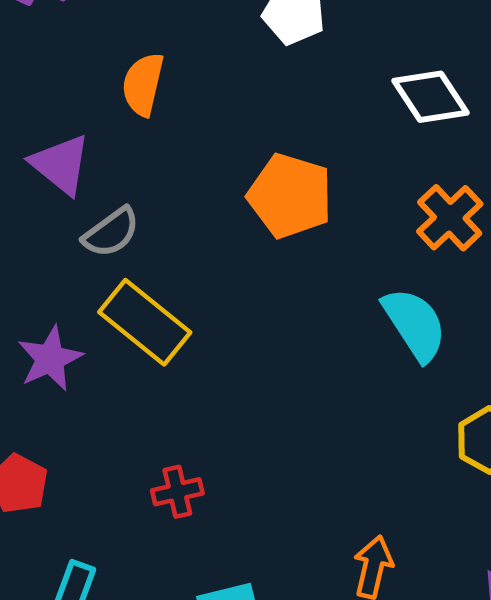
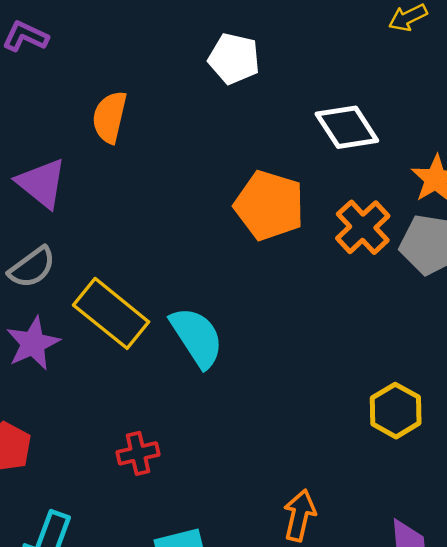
orange pentagon: (290, 196) -> (269, 205), moved
gray semicircle: (111, 232) -> (32, 267), moved
cyan semicircle: (415, 324) -> (197, 337), moved

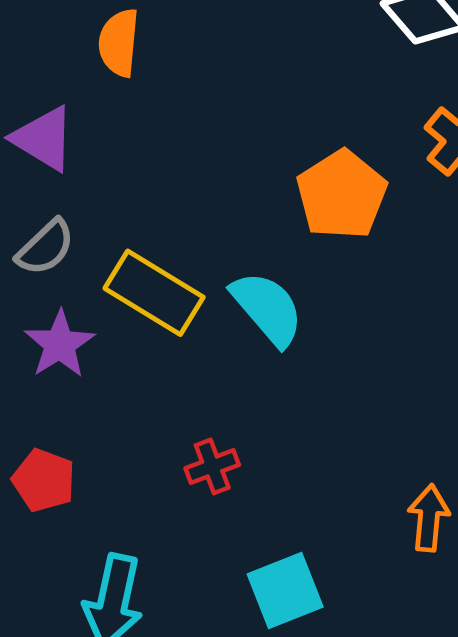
orange pentagon: (269, 205) -> (342, 195), moved, turned 30

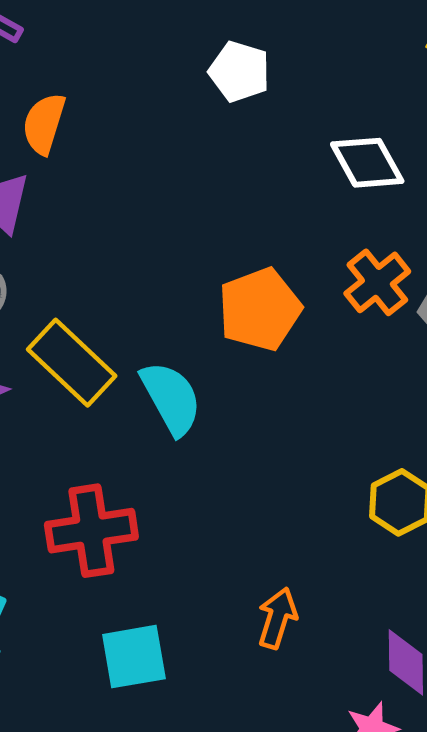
orange semicircle: (119, 43) -> (44, 124), moved
red cross: (212, 466) -> (91, 531), size x1.8

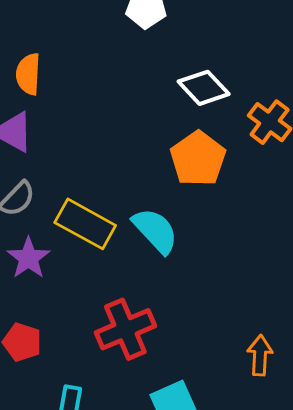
white diamond: (367, 163) -> (204, 88), moved

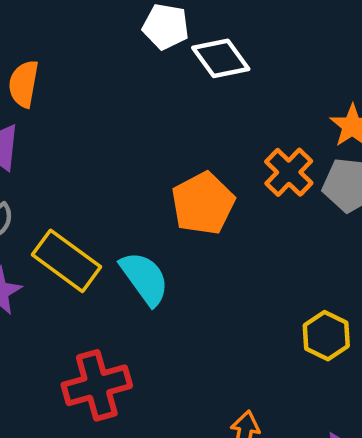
white diamond: (204, 88) -> (221, 58), moved

